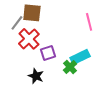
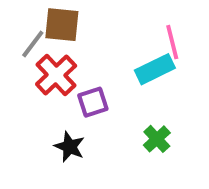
cyan rectangle: (80, 57) -> (155, 69), moved
green cross: (70, 67) -> (157, 139), moved

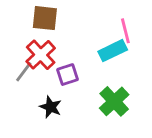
gray line: (33, 44) -> (24, 72), moved
green cross: (157, 139) -> (114, 101), size x1.5

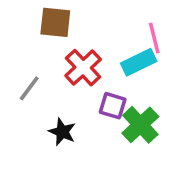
red cross: (41, 55) -> (83, 68), moved
purple square: (68, 75) -> (113, 106), moved, turned 35

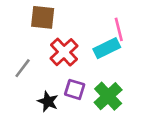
purple square: (113, 106) -> (75, 89), moved

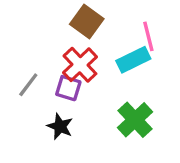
brown square: (43, 17) -> (87, 21), moved, turned 30
purple square: (75, 89) -> (68, 88), moved

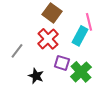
cyan rectangle: (133, 60) -> (80, 36), turned -36
purple square: (68, 88) -> (62, 63), moved

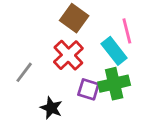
cyan rectangle: (80, 36) -> (114, 51), turned -66
green cross: (81, 72) -> (114, 84), moved, turned 30

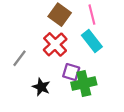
pink line: (127, 31) -> (92, 15), moved
green cross: (114, 84) -> (84, 84), moved

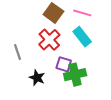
pink line: (92, 15) -> (82, 13), turned -60
gray line: (19, 58) -> (17, 52), turned -56

